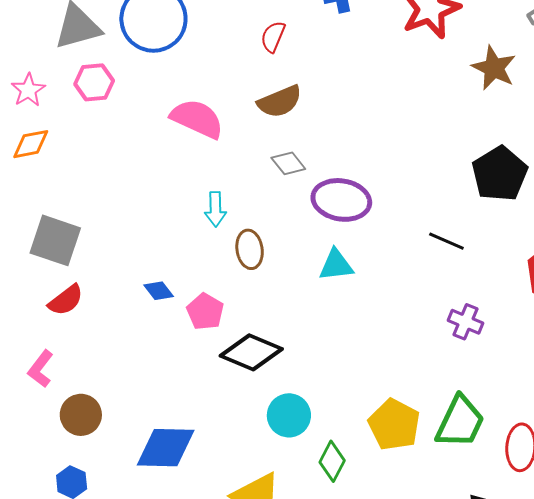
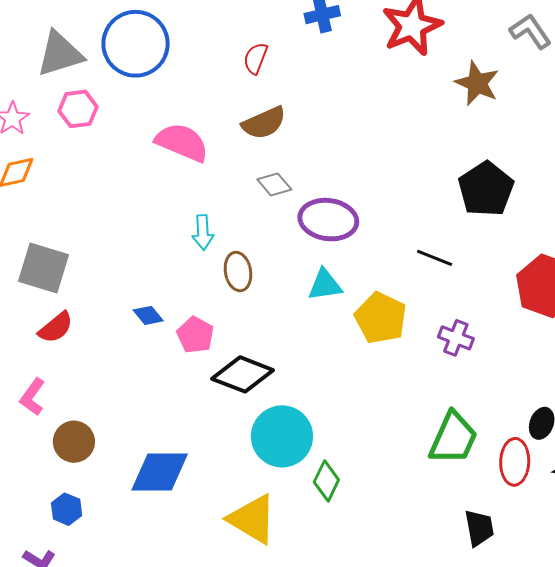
cyan circle: (289, 415) -> (282, 436), size x1.4
yellow pentagon: (394, 425) -> (381, 318), moved

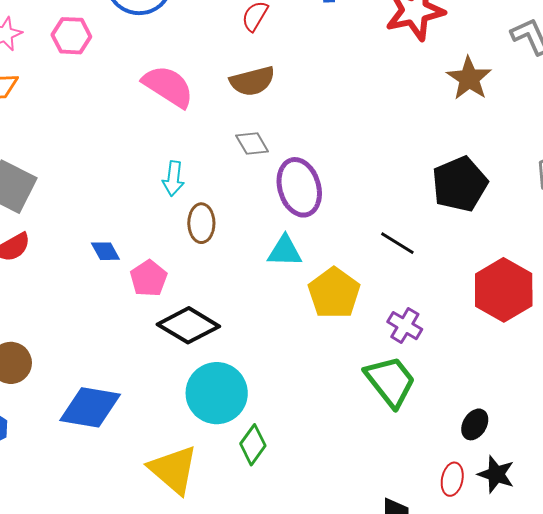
purple ellipse: (328, 220) -> (299, 187), turned 56
green trapezoid: (453, 438) -> (390, 381), moved, turned -72
red ellipse: (515, 462) -> (452, 479), moved, size x0.7

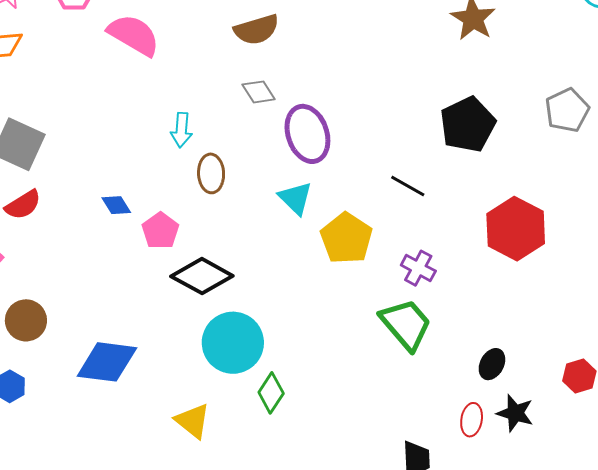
pink semicircle: (168, 86) -> (134, 35), moved
cyan triangle: (285, 251) -> (295, 198), turned 45
yellow triangle: (173, 470) -> (193, 421), size x0.7

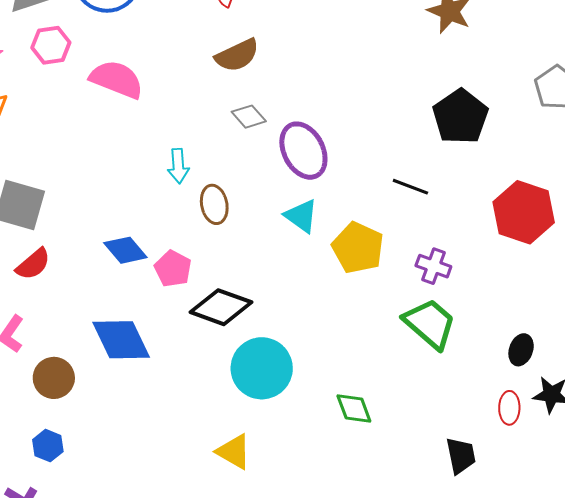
blue diamond: (116, 205) -> (125, 250), size x1.4
blue diamond: (107, 362) -> (121, 340), moved, turned 66
green diamond: (271, 393) -> (354, 409), moved, turned -45

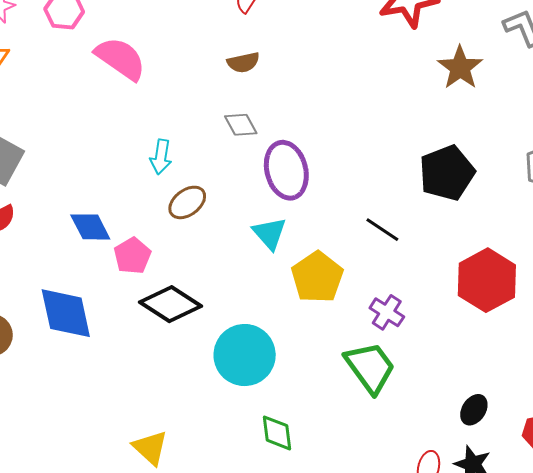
brown semicircle: (237, 55) -> (243, 62), size x0.7
brown ellipse: (214, 204) -> (187, 202), turned 51
black ellipse: (521, 350) -> (474, 410), moved
cyan circle: (262, 368) -> (245, 355), moved

